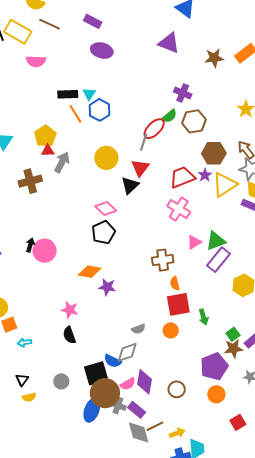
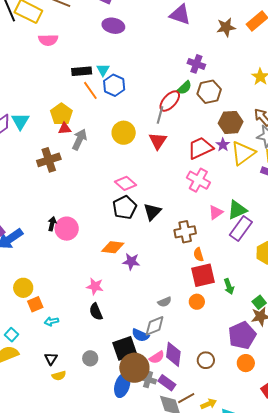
black triangle: (130, 185) -> (152, 212), moved

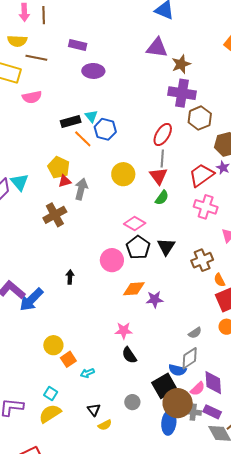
brown star: (226, 27) -> (181, 64), moved
purple cross: (196, 64) -> (182, 93), size x1.5
green semicircle: (184, 88) -> (162, 198), moved
gray line: (160, 115) -> (162, 159), moved
pink circle: (67, 229) -> (112, 260), moved

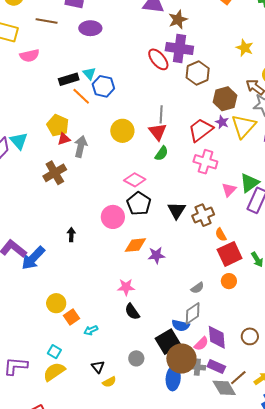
brown line: (36, 58) -> (47, 21), moved
red ellipse: (163, 135) -> (158, 59), moved, turned -70
black triangle: (166, 247) -> (177, 210), moved

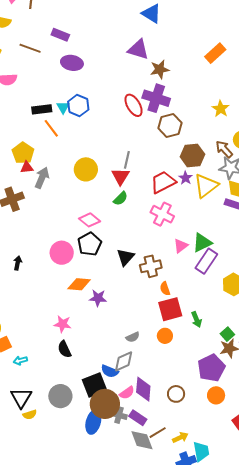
blue hexagon: (103, 86) -> (78, 106), moved
gray circle: (136, 358) -> (60, 396), size x1.5
black triangle: (98, 367) -> (21, 398), size x1.6

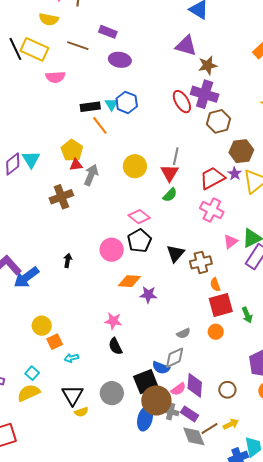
yellow arrow: (180, 437) -> (231, 424), moved

